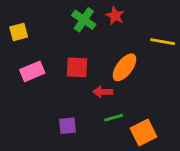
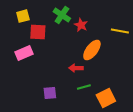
red star: (115, 16) -> (81, 25), moved
yellow square: (19, 32) -> (23, 16), moved
red square: (77, 67) -> (38, 32), moved

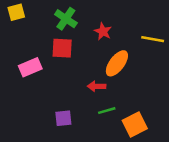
green cross: (62, 15) -> (66, 19), moved
yellow square: (23, 16) -> (16, 12), moved
red square: (38, 32) -> (62, 48), moved

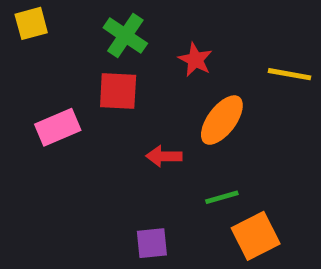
red arrow: (97, 86) -> (164, 156), moved
green line: (107, 111) -> (222, 197), moved
purple square: (63, 118) -> (152, 243), moved

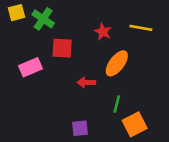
green cross: (125, 36) -> (43, 19), moved
yellow line: (289, 74) -> (141, 28), moved
green line: (222, 197) -> (117, 104), turned -60

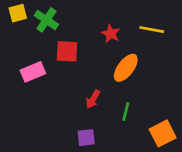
red arrow: (86, 82) -> (93, 99), moved, turned -60
orange square: (135, 124) -> (163, 133), moved

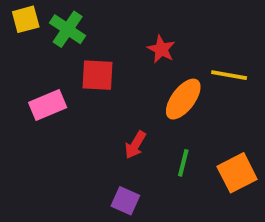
yellow line: (152, 30) -> (229, 75), moved
orange square: (163, 133) -> (237, 173), moved
purple square: (86, 138) -> (125, 201), turned 30

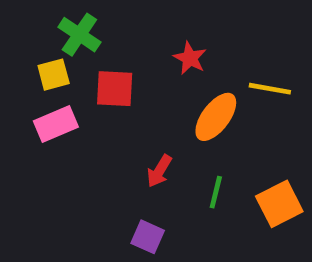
yellow square: (26, 19) -> (54, 75), moved

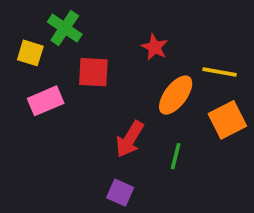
yellow square: (54, 75) -> (30, 53), moved, turned 32
red arrow: (159, 171) -> (130, 139), size x1.4
orange square: (279, 204) -> (227, 120), moved

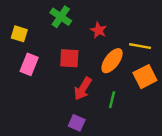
green cross: (65, 28) -> (61, 17), moved
red square: (93, 72) -> (69, 58), moved
pink rectangle: (46, 101) -> (29, 64), turned -45

